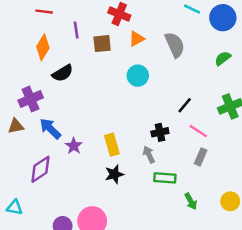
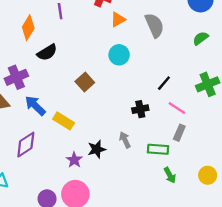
brown square: (102, 44) -> (85, 82), moved, turned -36
yellow rectangle: (112, 145) -> (64, 121), moved, turned -42
purple star: (74, 146) -> (74, 160), moved
gray arrow: (149, 154) -> (125, 140), moved
green rectangle: (165, 178) -> (158, 149), moved

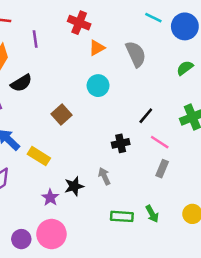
green rectangle: (158, 149) -> (122, 216), moved

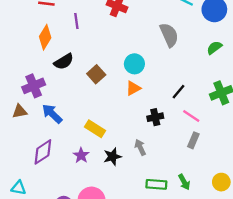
orange triangle: (97, 48) -> (133, 88), moved
brown square: (62, 114) -> (96, 74), moved
yellow rectangle: (39, 156) -> (95, 129), moved
purple star: (50, 198) -> (81, 155), moved

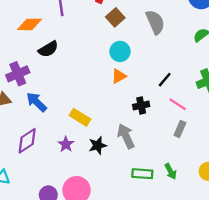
orange diamond: (45, 37) -> (29, 24), turned 60
brown square: (96, 74) -> (115, 17), moved
gray arrow: (140, 147) -> (126, 136), size x1.5

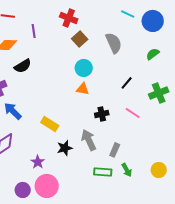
orange triangle: (119, 76) -> (83, 89), turned 40
black line: (165, 80) -> (127, 83), moved
gray rectangle: (180, 129) -> (115, 150), moved
purple star: (66, 144) -> (38, 162), moved

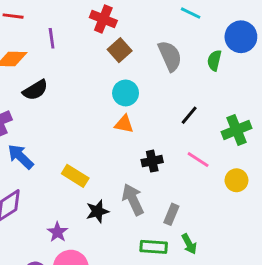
blue circle: (153, 21) -> (241, 37), moved
green semicircle: (153, 54) -> (214, 60), moved, turned -40
yellow circle: (159, 170) -> (236, 180), moved

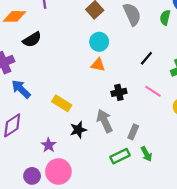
green rectangle: (154, 247) -> (120, 156), turned -30

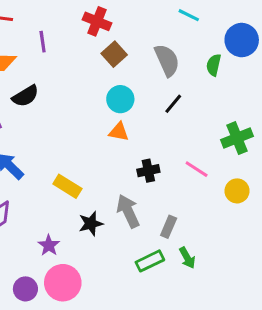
black line: (146, 58) -> (173, 104), moved

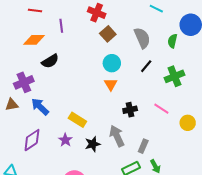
orange triangle: (119, 132) -> (111, 84), turned 48
green cross: (237, 138) -> (175, 76), moved
purple star: (49, 245) -> (65, 140), moved

